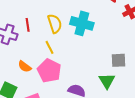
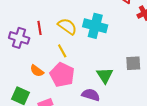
yellow semicircle: (55, 24) -> (67, 26), turned -36
green triangle: (107, 81) -> (105, 75), moved

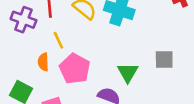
yellow line: (62, 51) -> (58, 40), moved
orange semicircle: (37, 71) -> (43, 62), turned 48

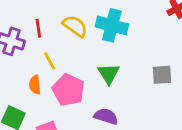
green triangle: (128, 73) -> (109, 74), moved

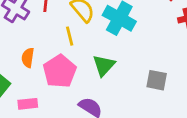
yellow line: (50, 61) -> (70, 36), moved

